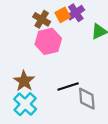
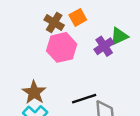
purple cross: (76, 13) -> (104, 46), moved

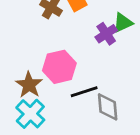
pink hexagon: (62, 47) -> (59, 67), moved

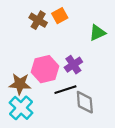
purple cross: (106, 34) -> (73, 65), moved
brown star: (29, 85) -> (20, 84), turned -30

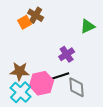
orange square: (60, 16) -> (25, 22), moved
pink hexagon: (45, 69) -> (42, 83), moved

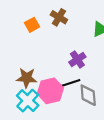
brown cross: (36, 15) -> (59, 17), moved

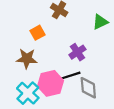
orange square: (32, 25) -> (38, 33), moved
brown star: (27, 78) -> (27, 59), moved

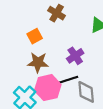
brown star: (27, 59) -> (38, 62), moved

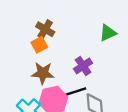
brown cross: (57, 13) -> (45, 29), moved

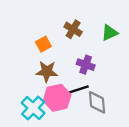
brown cross: (45, 29) -> (73, 29), moved
purple cross: (83, 66) -> (86, 65), turned -36

